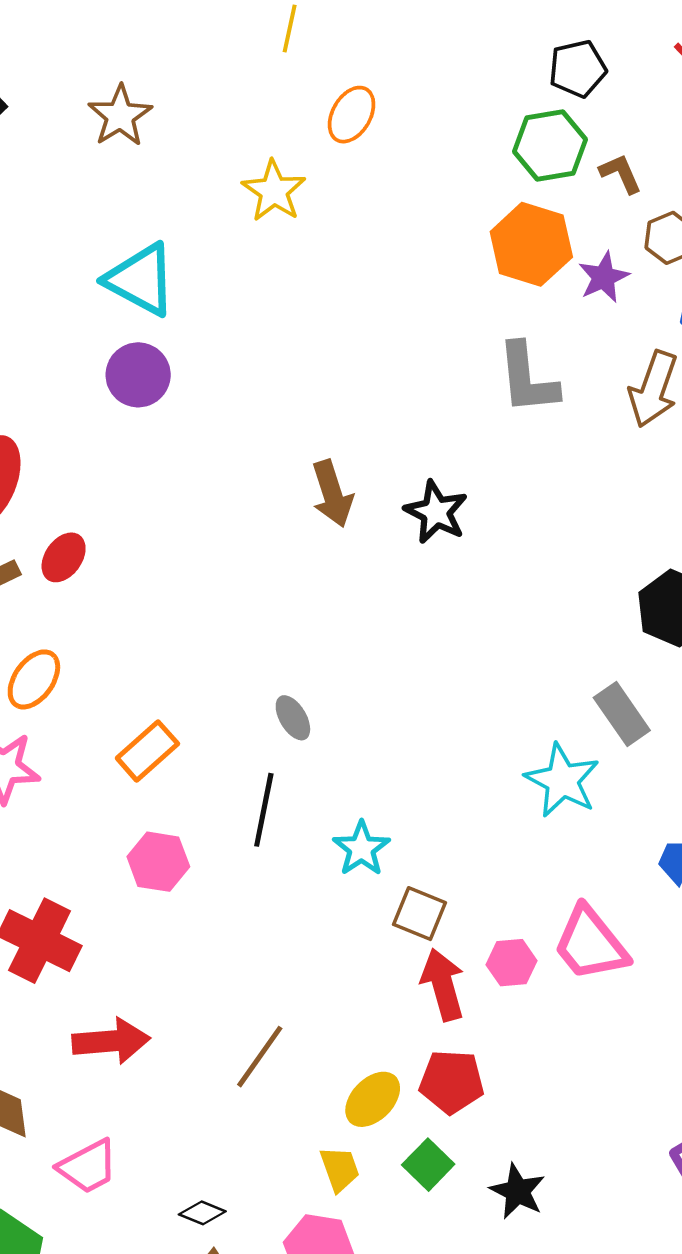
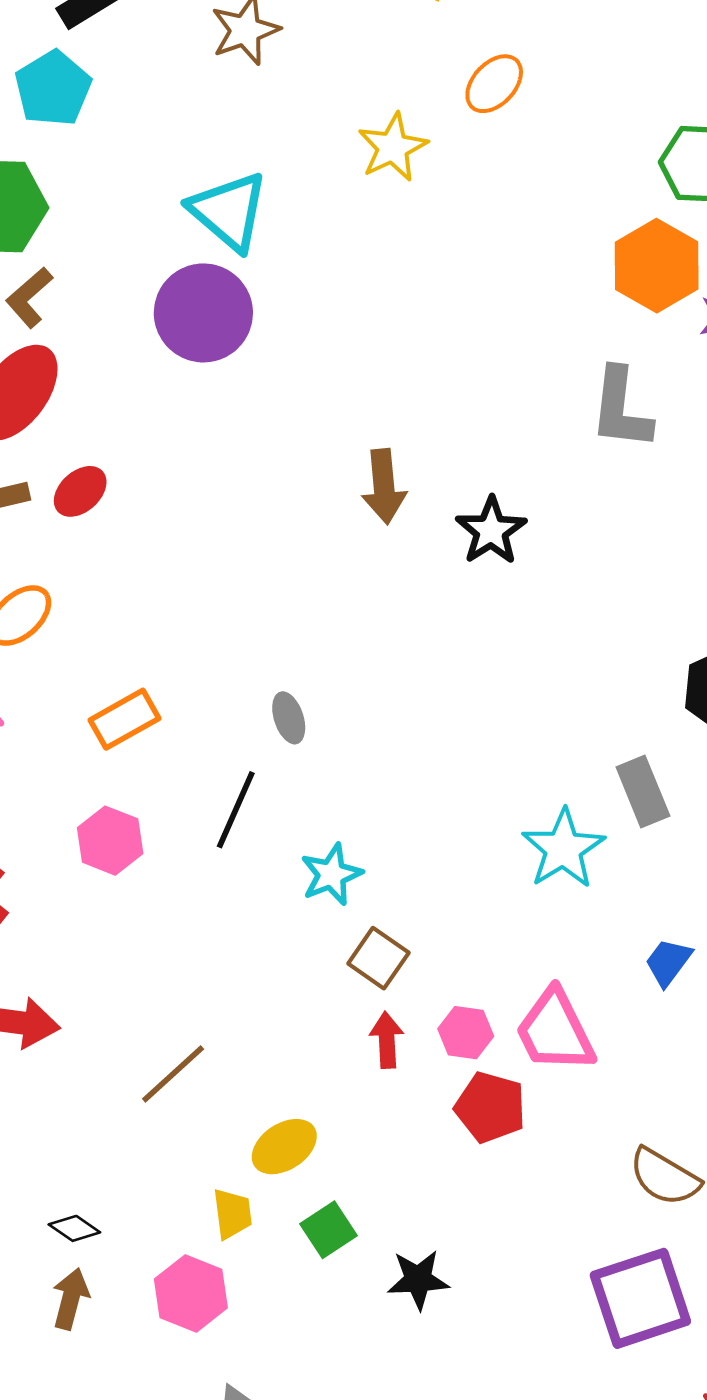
purple circle: (138, 375) -> (203, 313), size x1.4
red arrow: (443, 985) -> (387, 1040), size x0.7
red pentagon: (452, 1082) -> (490, 1107), moved
black star: (518, 1191) -> (418, 1280), turned 30

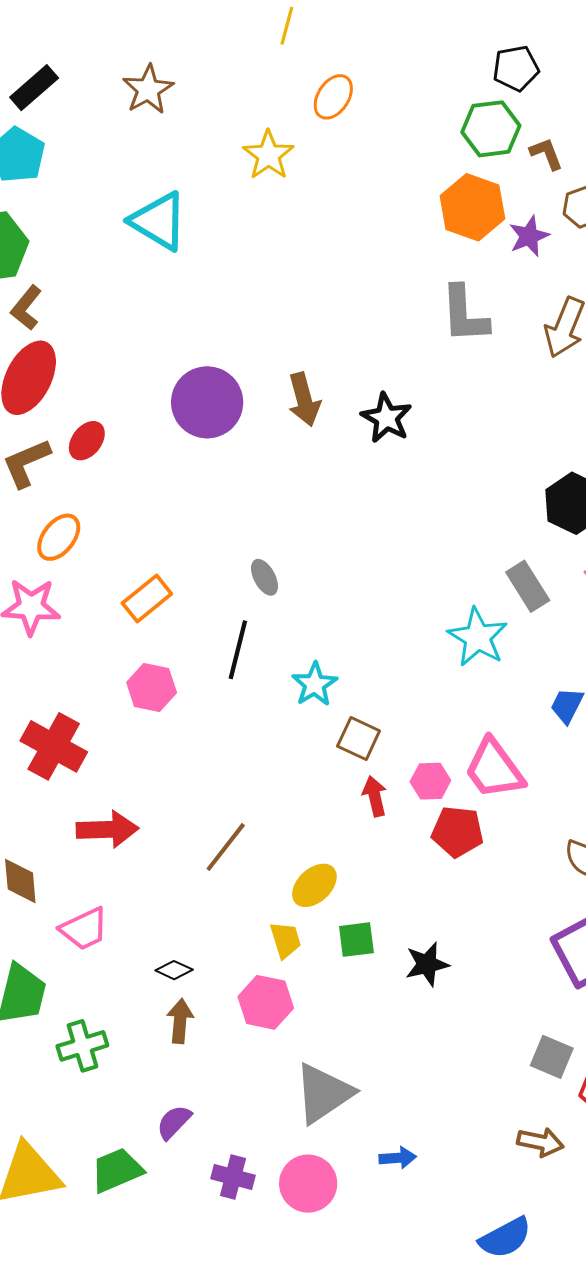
purple circle: (203, 313) -> (207, 402), moved
green square: (329, 1230) -> (356, 940), turned 36

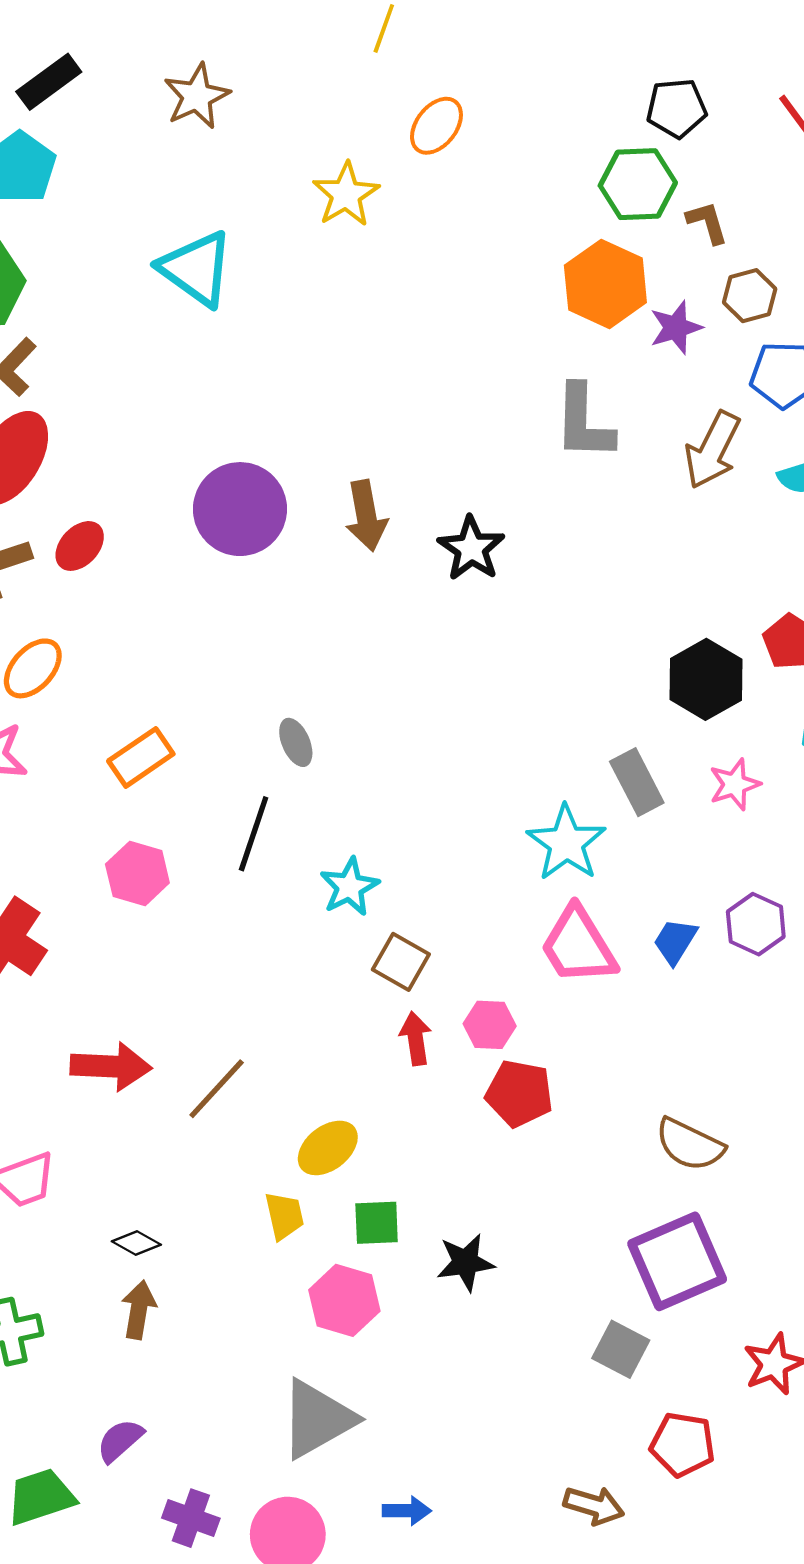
pink trapezoid: (494, 769) -> (578, 946), moved
red arrow: (107, 829) -> (111, 1066), moved
pink hexagon: (266, 1002) -> (344, 1300), moved
gray square: (552, 1057) -> (621, 1349), moved

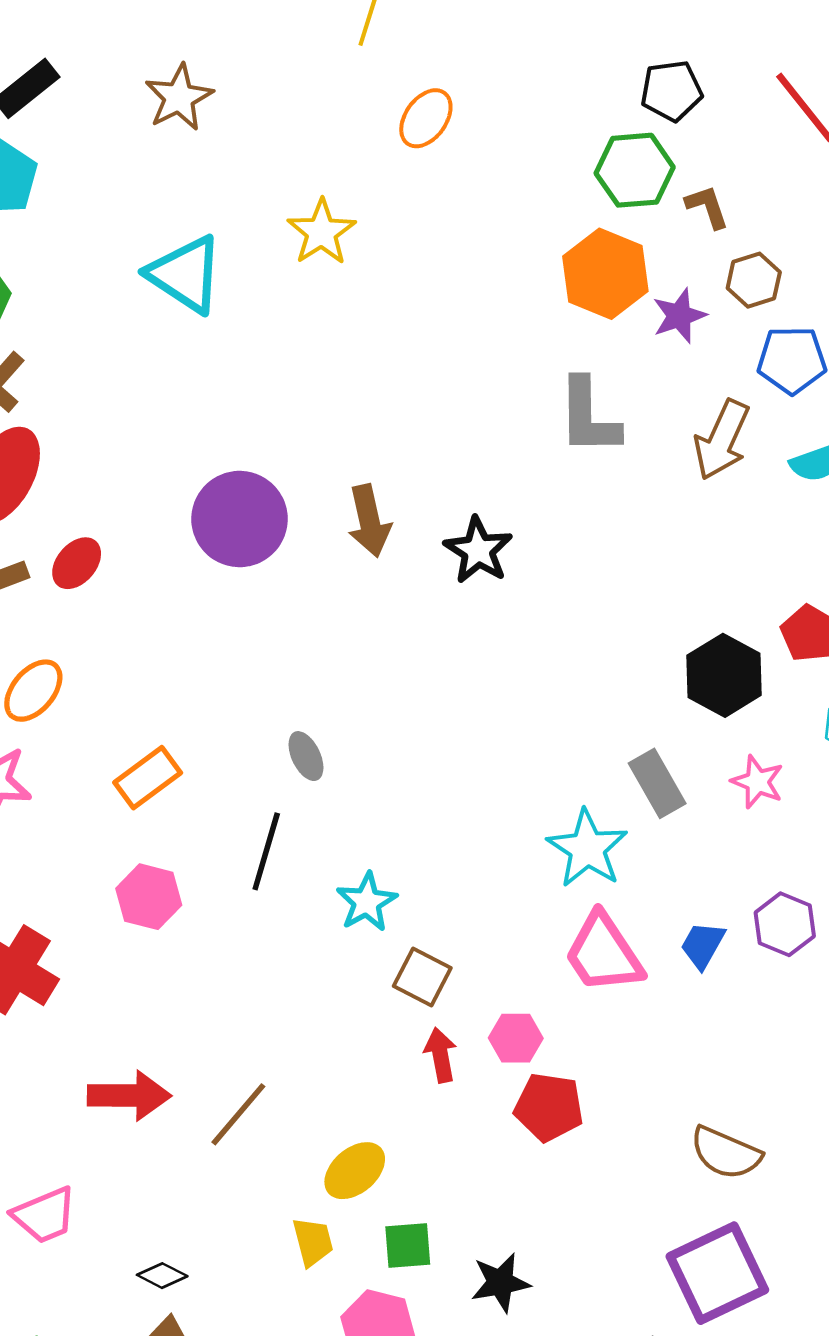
yellow star: (346, 194) -> (321, 232), moved
pink star: (735, 784) -> (757, 782), turned -30

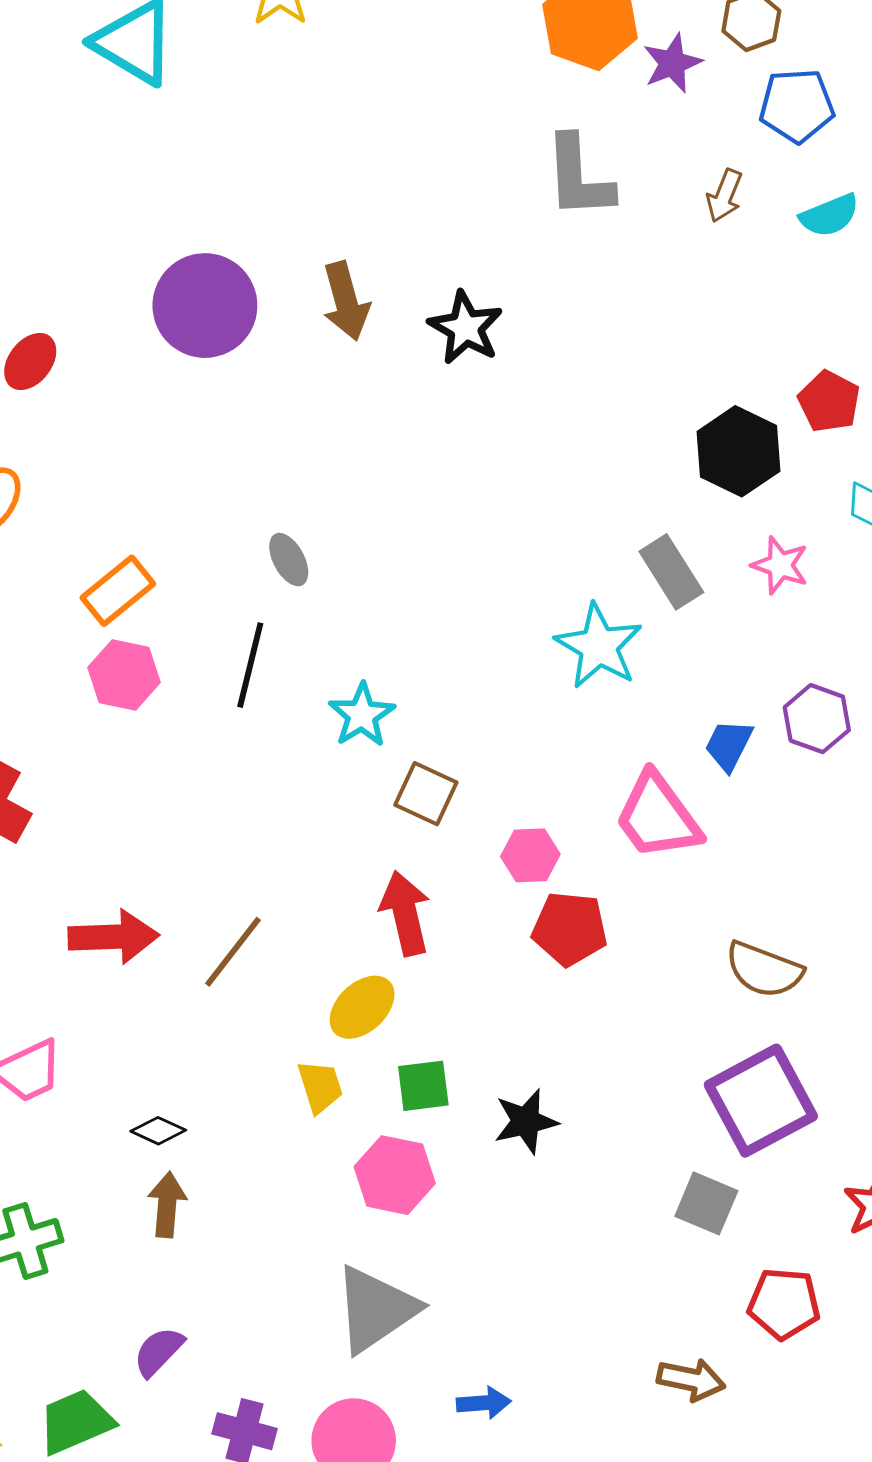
brown arrow: (722, 440) -> (724, 196), size x0.6
pink hexagon: (149, 897) -> (124, 675), moved
pink trapezoid: (603, 953) -> (658, 816), moved
red arrow: (440, 1055) -> (405, 913), moved, size x1.4

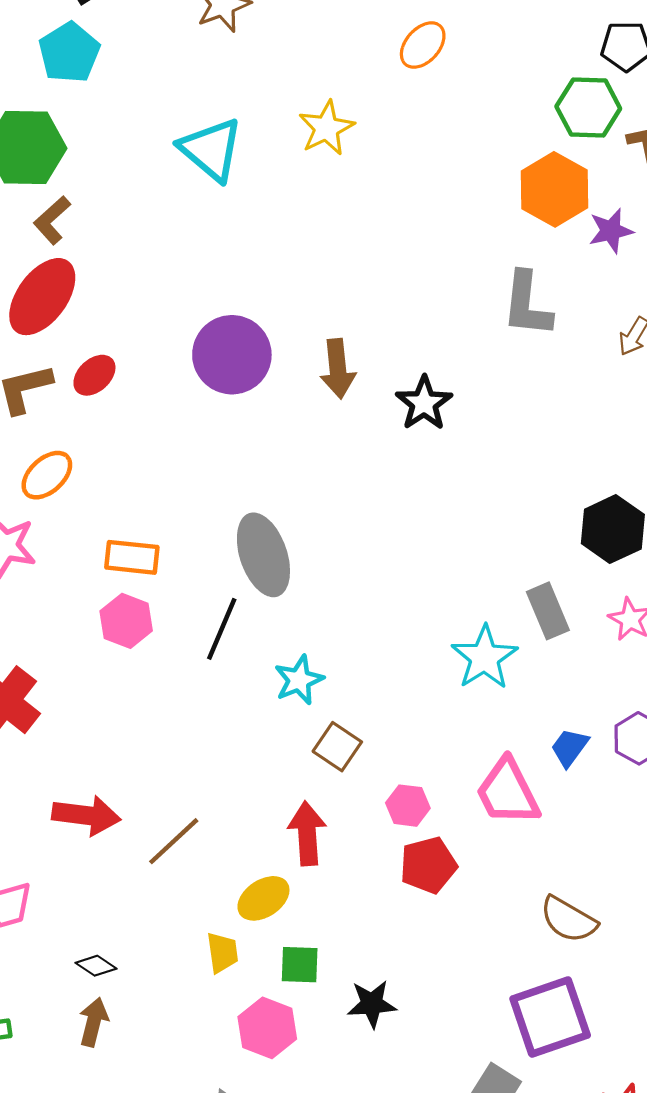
gray ellipse: (289, 560) -> (263, 555), size x2.0
orange rectangle: (118, 591) -> (132, 557), turned 36
red pentagon: (570, 929) -> (428, 865), turned -30

